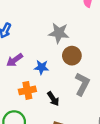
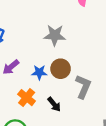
brown circle: (72, 56) -> (61, 69), moved
orange cross: (27, 90) -> (27, 98), turned -35

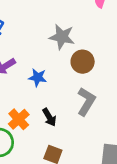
brown circle: (61, 69) -> (83, 62), moved
orange cross: (27, 98) -> (19, 119), moved

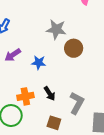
gray L-shape: (86, 102) -> (77, 103), moved
orange cross: (19, 119) -> (25, 96), turned 35

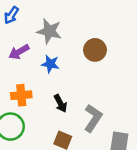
gray star: (56, 29) -> (49, 31), moved
orange cross: (25, 96) -> (21, 95), moved

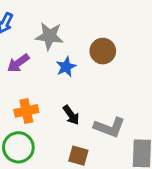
blue star: (50, 64) -> (66, 67), moved, turned -30
gray L-shape: (93, 118) -> (109, 127), turned 84

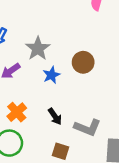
gray star: (49, 36) -> (38, 49), turned 30
orange cross: (26, 111) -> (17, 112), turned -30

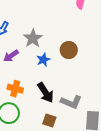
orange cross: (17, 112) -> (15, 89), turned -35
black arrow: (55, 116) -> (46, 93), size x1.5

